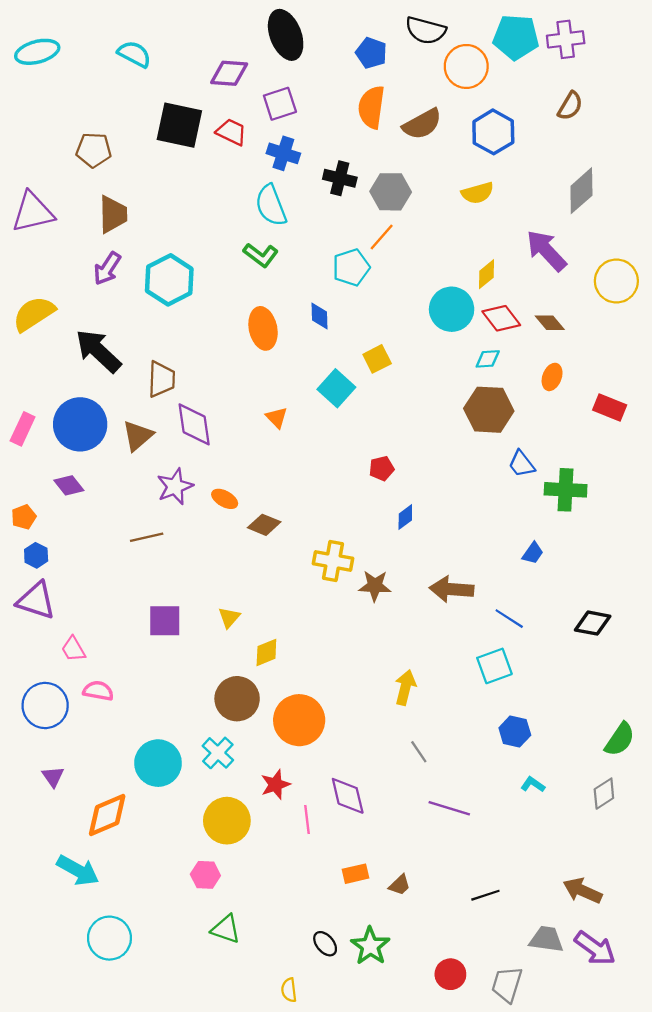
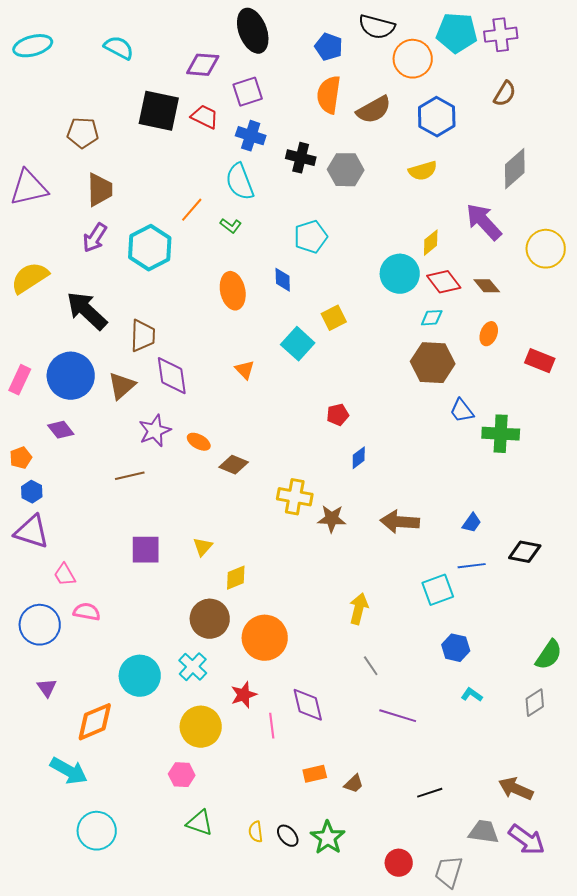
orange line: (382, 237) -> (192, 210), moved
green L-shape: (261, 255) -> (231, 226), size x0.7
blue trapezoid: (533, 553) -> (472, 523), moved
blue line: (509, 619) -> (472, 566), moved, turned -40
yellow semicircle: (289, 990) -> (256, 832), moved

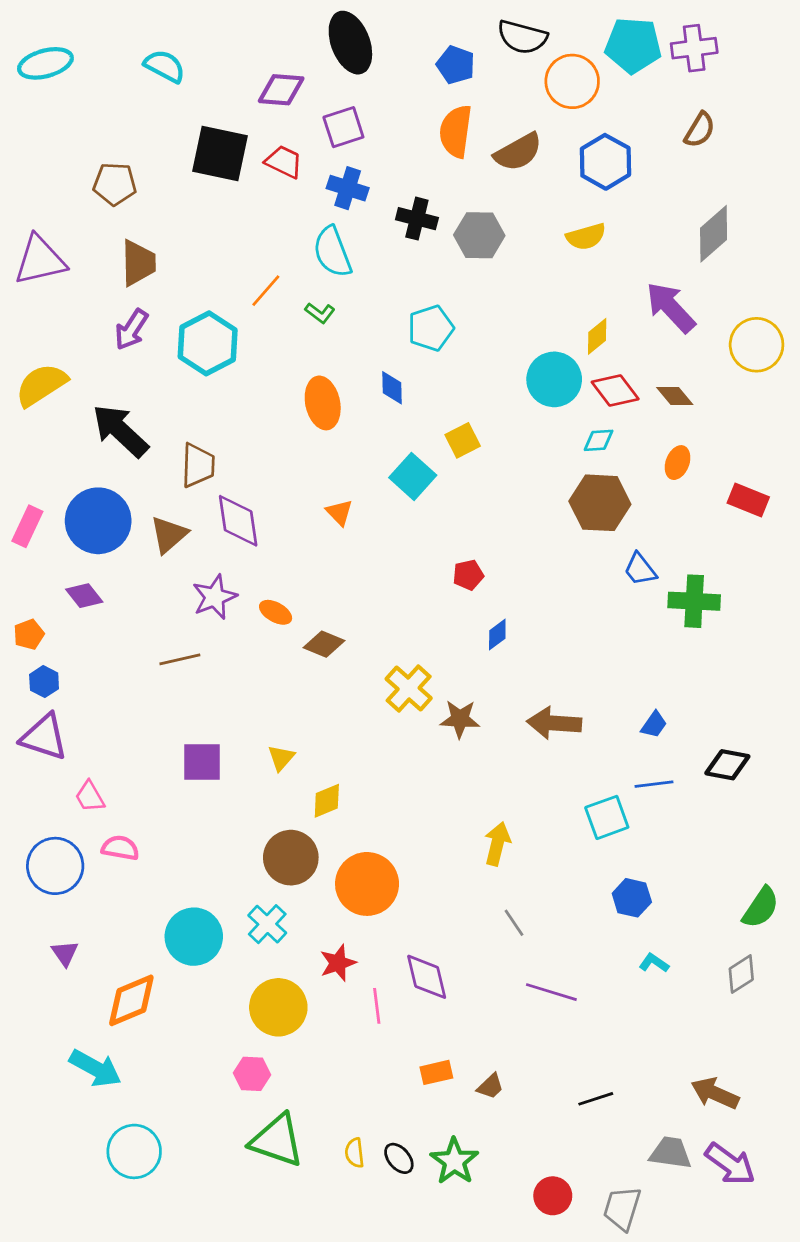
yellow cross: (295, 497) -> (409, 689), turned 32
green triangle: (200, 823) -> (277, 1140), size x1.5

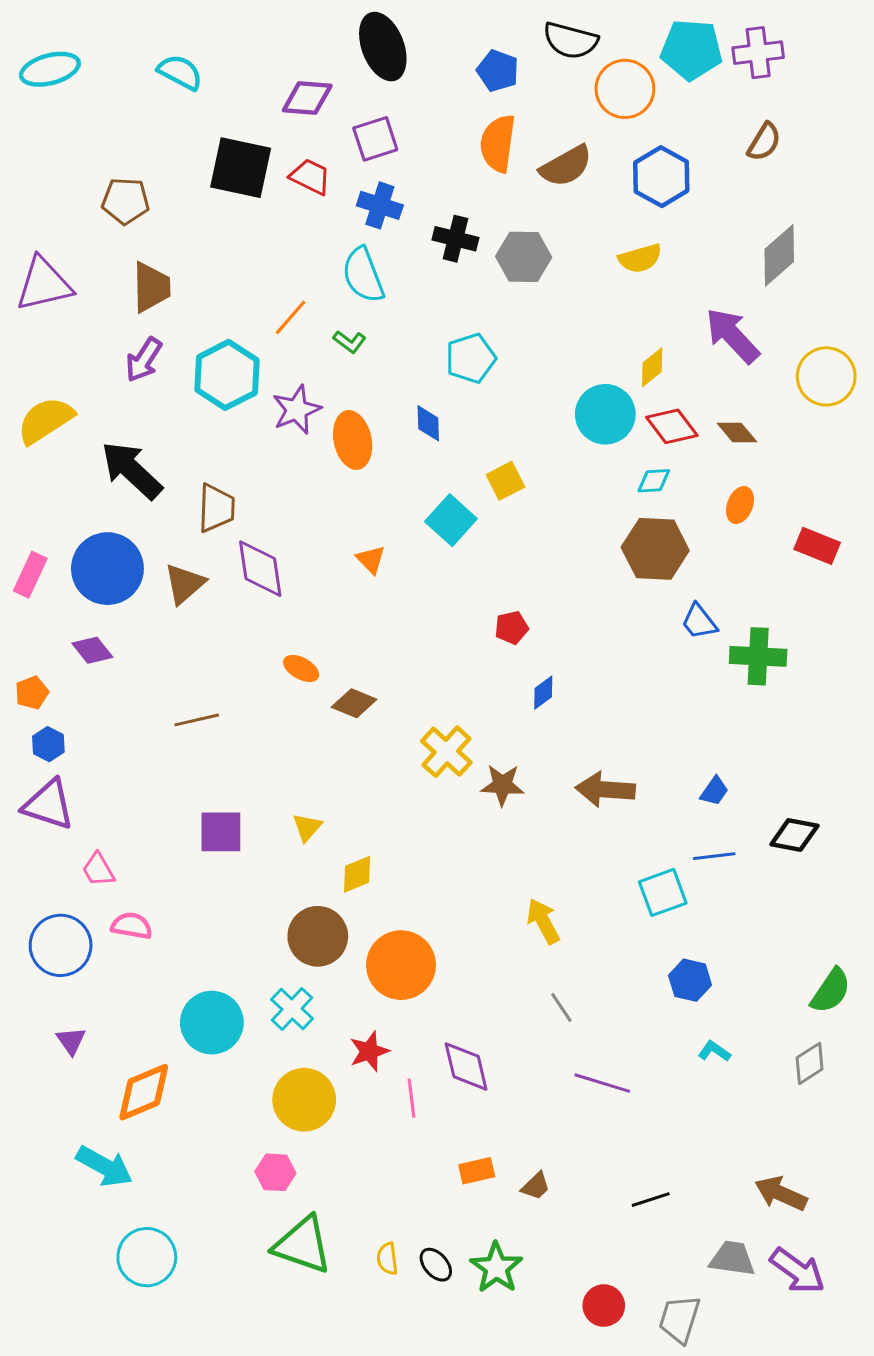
purple star: (215, 597) -> (297, 410), moved
yellow arrow: (497, 844) -> (543, 921), turned -42

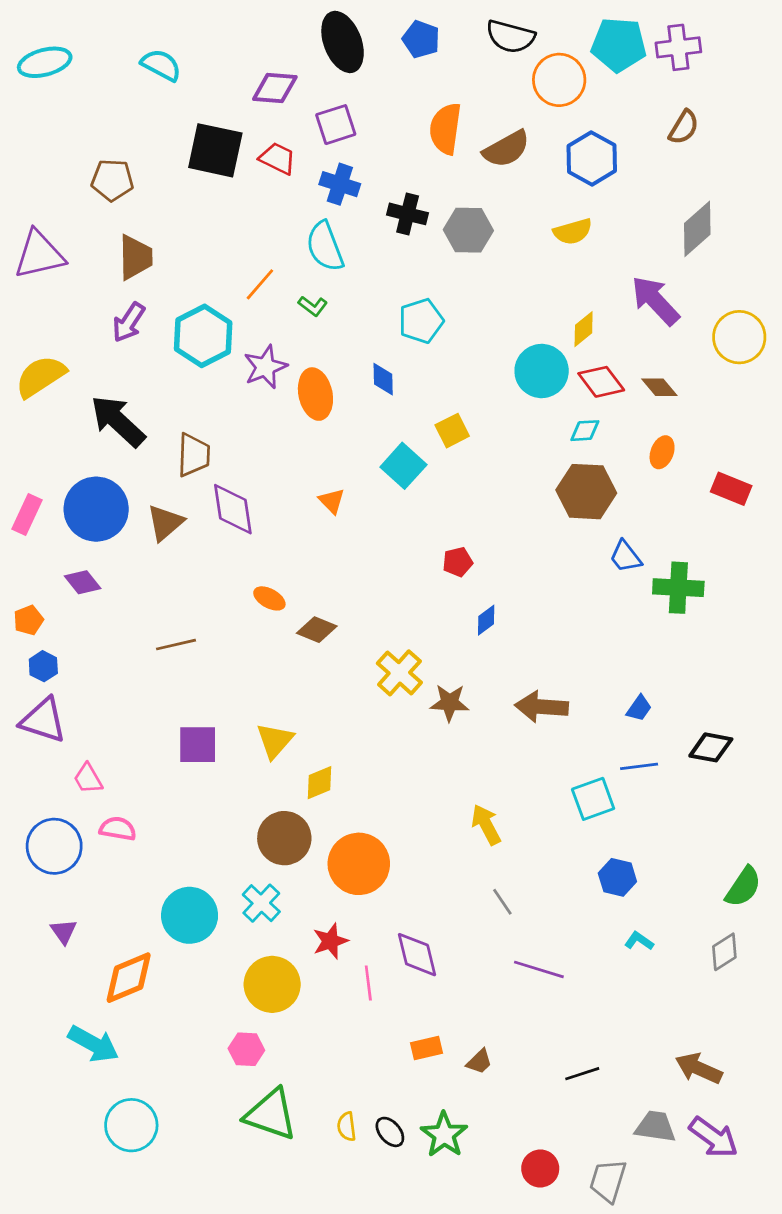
blue pentagon: (498, 71) -> (421, 39), moved
yellow triangle: (307, 827) -> (275, 741), size x1.4

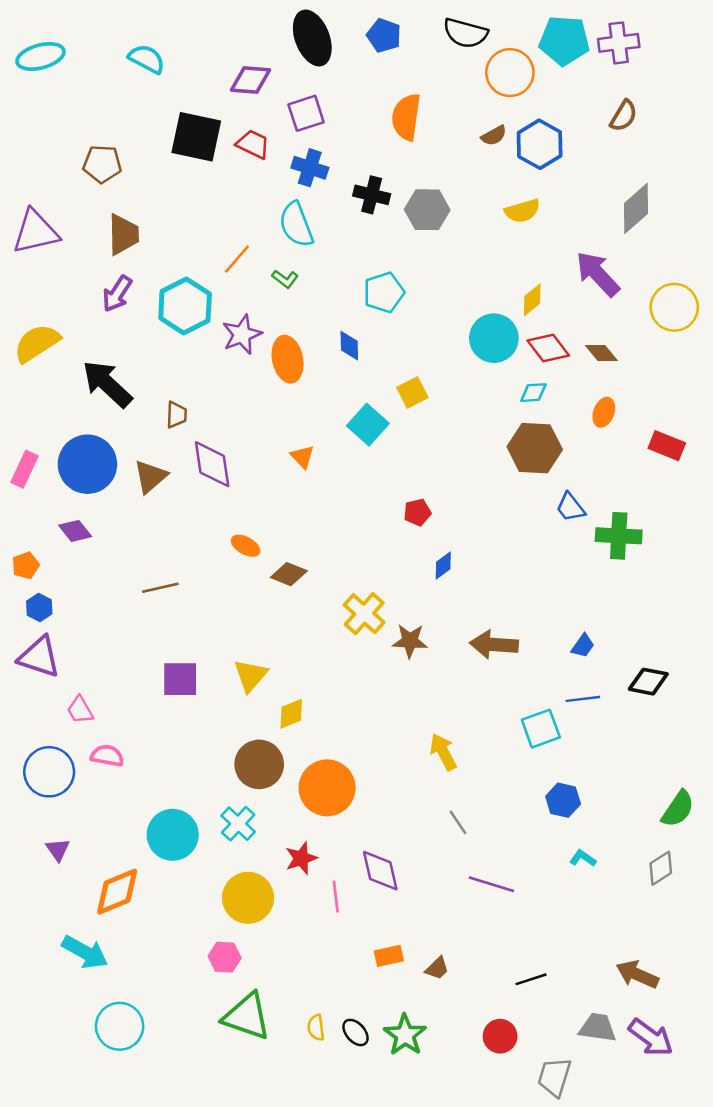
brown semicircle: (506, 149) -> (494, 136), moved, size x0.6
brown trapezoid: (194, 455) -> (176, 415), size x0.7
red circle: (540, 1169) -> (500, 1036), moved

